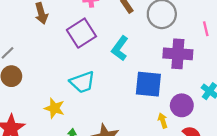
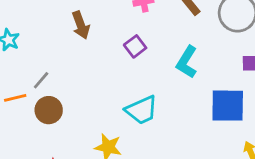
purple square: (81, 33) -> (135, 46), size x0.6

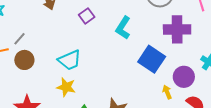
blue square: (228, 106) -> (152, 59), turned 32
cyan trapezoid: (142, 110) -> (69, 60), moved

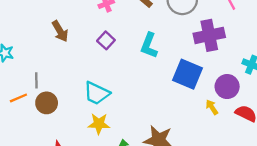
gray line: (19, 39) -> (36, 80), turned -32
cyan trapezoid: (69, 60) -> (97, 93), turned 60

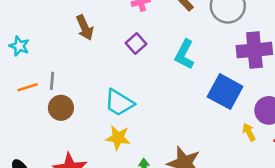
orange line: (18, 98) -> (28, 87), moved

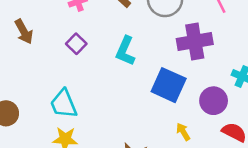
cyan trapezoid: (119, 103) -> (64, 104), turned 40
yellow arrow: (249, 132) -> (183, 132), moved

